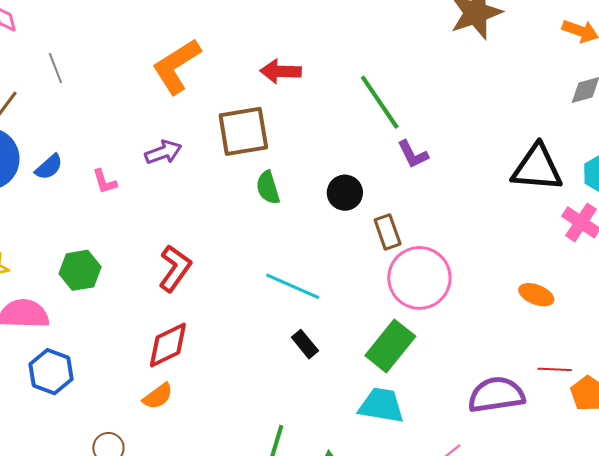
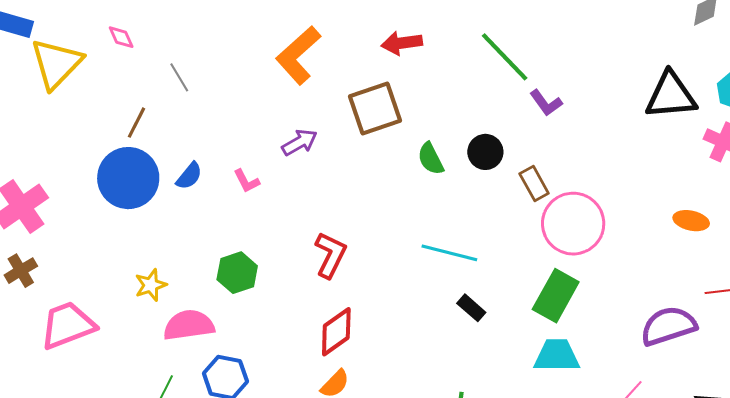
green semicircle: (268, 188) -> (431, 159), moved

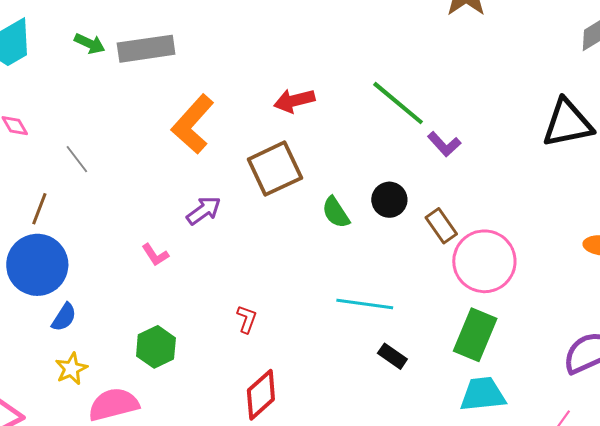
blue semicircle: (189, 176) -> (64, 317), moved
red L-shape: (330, 255) -> (247, 319), size x0.6

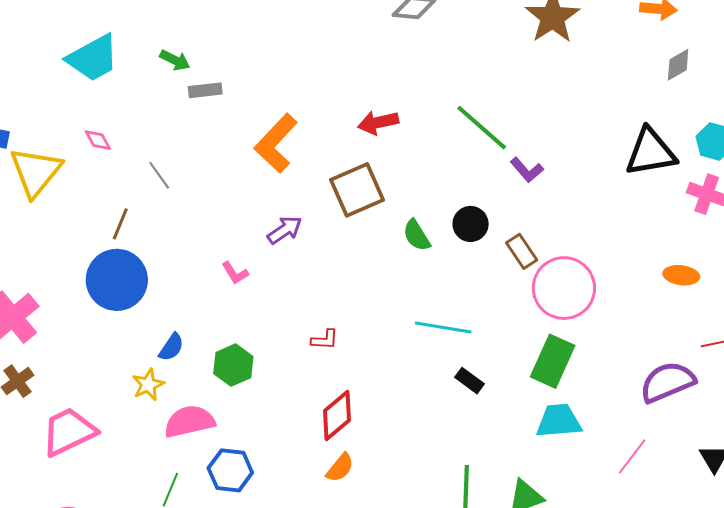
gray rectangle: (146, 49) -> (205, 90), moved, size x0.6
blue semicircle: (64, 317) -> (171, 347), moved
red L-shape: (247, 319) -> (325, 340), turned 72

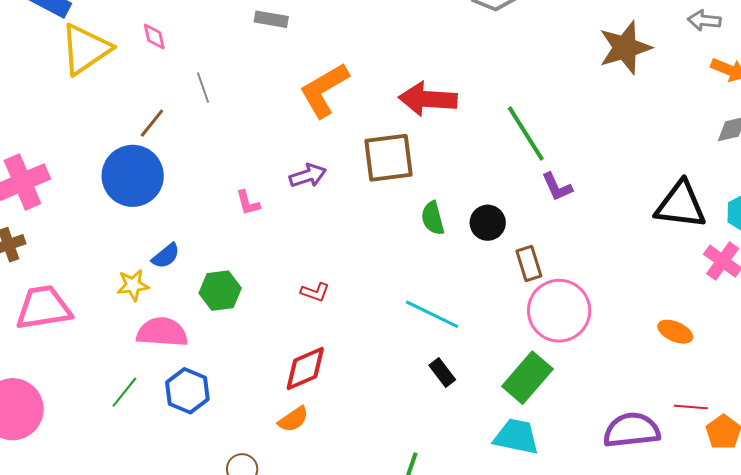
red arrow: (378, 122) -> (428, 99), size x1.4

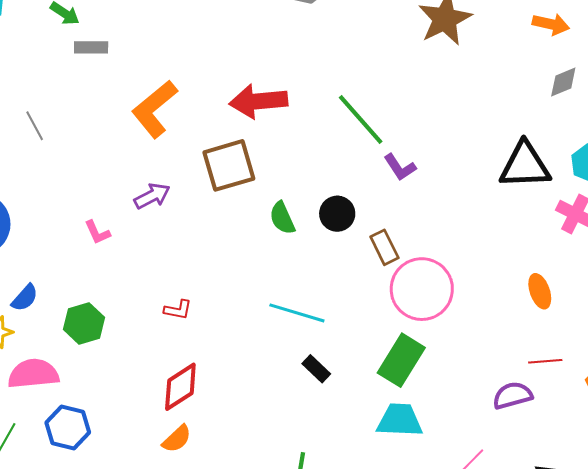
orange ellipse: (675, 332) -> (540, 291), turned 56
red line: (691, 407) -> (545, 361), moved
purple semicircle: (632, 430) -> (512, 395), size x0.7

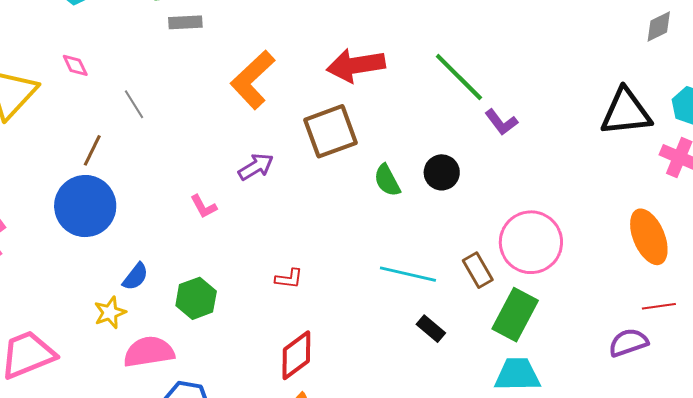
brown rectangle: (384, 247) -> (478, 270), moved
orange ellipse: (540, 291) -> (649, 237), size x1.6

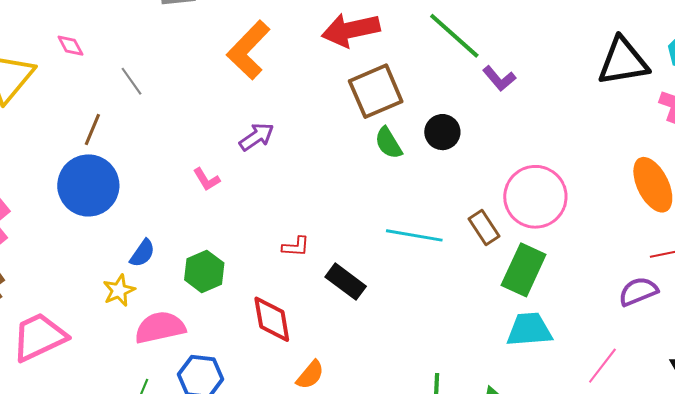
brown square: (330, 131) -> (376, 91), moved
black rectangle: (431, 329) -> (346, 282), moved, size x1.4
red diamond: (296, 355) -> (272, 319), moved, turned -60

